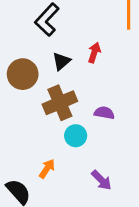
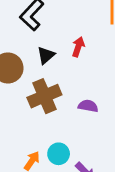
cyan circle: (76, 136) -> (59, 154), moved

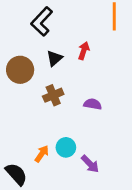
brown cross: (44, 96) -> (53, 95), size x0.7

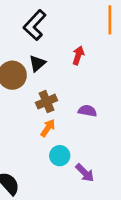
black triangle: (54, 58) -> (37, 63), moved
orange arrow: (42, 154) -> (48, 128), moved

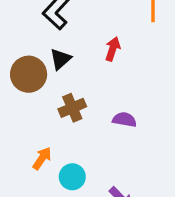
orange arrow: (48, 128) -> (42, 158), moved
cyan circle: (60, 156) -> (72, 177), moved

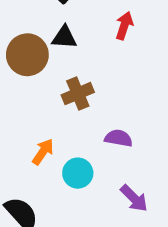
black triangle: (61, 59) -> (64, 37), turned 45
purple semicircle: (124, 120) -> (119, 138), moved

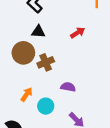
red arrow: (124, 26) -> (78, 33), moved, turned 40
brown circle: (27, 55) -> (23, 53), moved

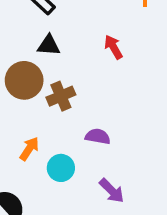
red arrow: (78, 33) -> (113, 47), turned -88

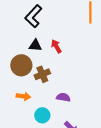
red arrow: (113, 47) -> (56, 46), moved
orange arrow: (29, 149) -> (23, 96), moved, turned 64

